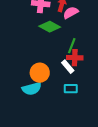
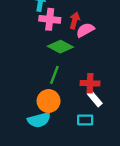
green line: (72, 46) -> (54, 75), moved
white rectangle: (68, 67) -> (95, 99), moved

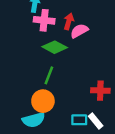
red cross: (90, 83) -> (100, 91), moved
white rectangle: (95, 99) -> (96, 121), moved

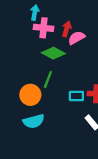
orange circle: (43, 101) -> (30, 95), moved
cyan rectangle: (79, 120) -> (76, 96), moved

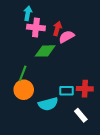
green diamond: (53, 53) -> (45, 51), turned -30
green line: (48, 79) -> (23, 73), moved
cyan semicircle: (34, 121) -> (48, 104), moved

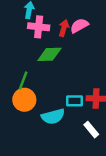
pink semicircle: (67, 37) -> (79, 26), moved

